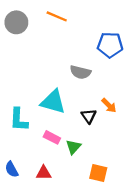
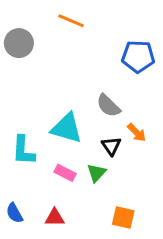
gray circle: (16, 22) -> (19, 43), moved
gray semicircle: (80, 72) -> (108, 106), moved, turned 30
green triangle: (73, 147) -> (96, 173), moved

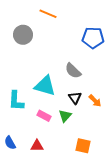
gray circle: (19, 43) -> (23, 35), moved
orange arrow: (137, 133) -> (95, 101), moved

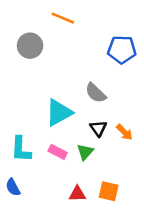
cyan triangle: (45, 86) -> (59, 113), turned -45
cyan L-shape: (16, 101) -> (21, 149), moved
red triangle: (37, 146) -> (77, 194), moved

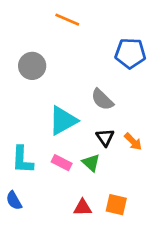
gray circle: (30, 46) -> (32, 66), moved
green triangle: (85, 152) -> (91, 163), turned -30

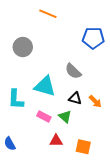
cyan triangle: (63, 121) -> (45, 86), turned 45
black triangle: (105, 137) -> (75, 98), turned -40
cyan L-shape: (22, 160) -> (16, 99), moved
red triangle: (83, 207) -> (56, 141), moved

